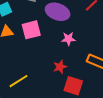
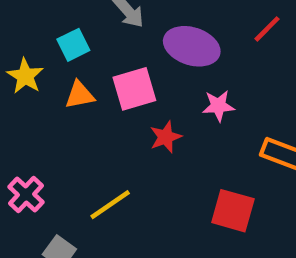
red star: (60, 67) -> (166, 137), moved

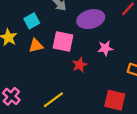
purple ellipse: (192, 46) -> (91, 19), turned -30
pink square: (134, 89) -> (63, 41), turned 30

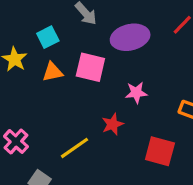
pink star: (105, 48) -> (136, 93), moved
red star: (80, 65) -> (113, 124), moved

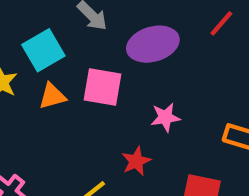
cyan square: (48, 37) -> (43, 50), size x1.4

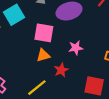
orange triangle: (52, 96) -> (43, 55), moved

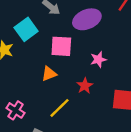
orange triangle: (43, 55) -> (49, 74), moved

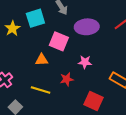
yellow line: (60, 108) -> (41, 90), turned 42

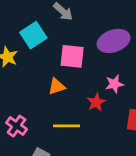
purple ellipse: (87, 27) -> (114, 41), moved
pink star: (85, 62) -> (114, 84), moved

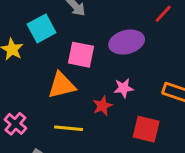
orange triangle: (57, 86) -> (62, 85), size x1.5

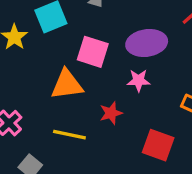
pink star: (124, 88) -> (139, 80), moved

